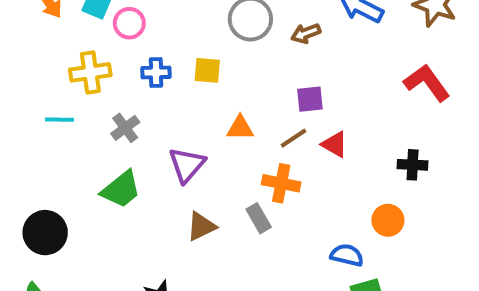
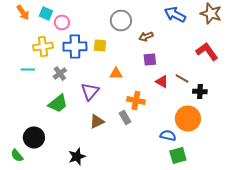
brown arrow: (306, 33) -> (146, 36), moved
blue cross: (156, 72) -> (75, 46), size x1.6
brown line: (294, 138) -> (182, 78), moved, turned 64
orange circle: (388, 220) -> (188, 118), size x1.6
black circle: (45, 233) -> (34, 138), moved

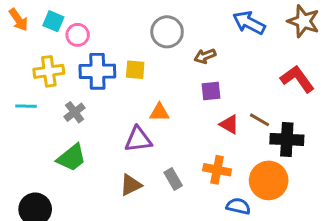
purple triangle: (90, 92) -> (138, 139), moved, turned 42
black cross: (200, 92) -> (287, 139), size x1.5
orange cross: (136, 100) -> (217, 170), moved

